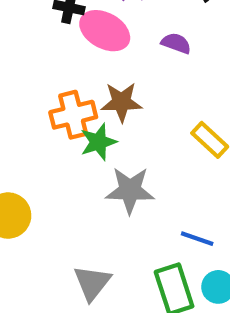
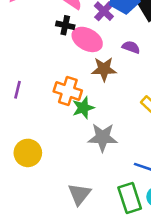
brown star: (122, 102) -> (104, 69), moved
orange cross: (73, 115) -> (68, 91), turned 32

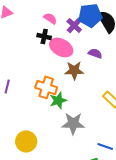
yellow circle: (28, 153) -> (26, 141), moved

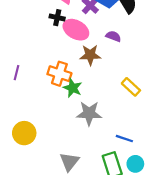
green star: (58, 100) -> (73, 88), turned -30
yellow circle: (26, 141) -> (24, 133), moved

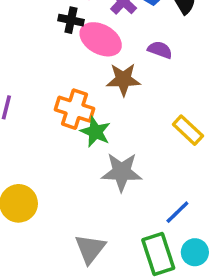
blue line: (124, 139) -> (177, 212), turned -63

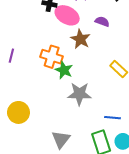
brown star: (123, 79) -> (80, 39), turned 30
blue line: (177, 212) -> (112, 118), turned 49

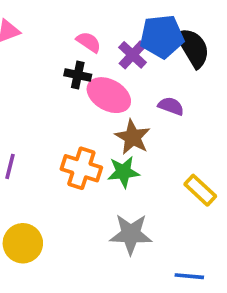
green star: (64, 70) -> (123, 172), moved, turned -30
yellow circle: (18, 112) -> (23, 243), moved

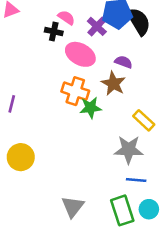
black cross: (78, 75) -> (54, 32), moved
brown star: (133, 137) -> (113, 84), moved
orange cross: (81, 168) -> (75, 91), moved
gray star: (131, 234) -> (129, 150), moved

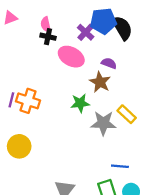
pink semicircle: (66, 18) -> (46, 24), moved, turned -136
orange cross: (75, 91) -> (28, 101), moved
gray star: (129, 150) -> (103, 123), moved

